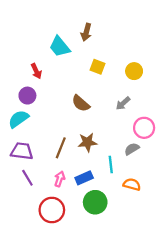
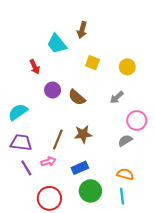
purple circle: (27, 96) -> (53, 90), moved
cyan line: (111, 164) -> (122, 196), moved
pink arrow: (60, 179) -> (48, 162), moved, turned 56

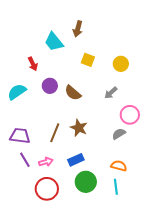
cyan semicircle: (18, 112) -> (17, 92), moved
brown star: (83, 134) -> (79, 128), turned 30
pink arrow: (48, 162) -> (46, 162), moved

